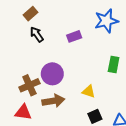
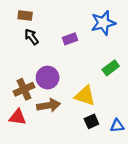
brown rectangle: (30, 14) -> (25, 15), turned 48
green rectangle: (114, 64) -> (111, 68), turned 42
yellow triangle: (89, 92) -> (85, 96), size x1.5

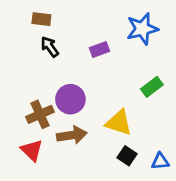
red triangle: (18, 117) -> (32, 150), turned 36
black square: (91, 121) -> (127, 156), turned -32

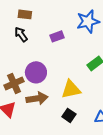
brown rectangle: (41, 19) -> (25, 14), moved
yellow triangle: (119, 123) -> (71, 89), turned -30
black square: (127, 156) -> (69, 115), moved

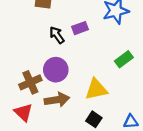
black arrow: (21, 34) -> (57, 35), moved

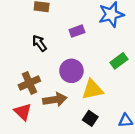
black arrow: (57, 35) -> (39, 43), moved
purple circle: (56, 70) -> (71, 71), moved

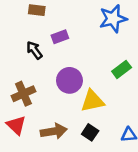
purple rectangle: (77, 31) -> (60, 37), moved
brown arrow: (55, 100) -> (54, 131), moved

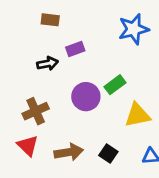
black arrow: (34, 50) -> (48, 64), turned 114
green rectangle: (122, 69) -> (115, 85), moved
yellow triangle: (92, 101) -> (137, 115), moved

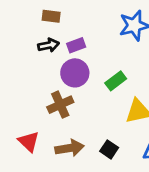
black arrow: (48, 64) -> (48, 45), moved
purple circle: (86, 97) -> (75, 73), moved
brown cross: (36, 111) -> (60, 105), moved

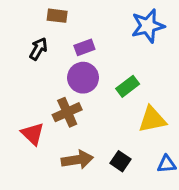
black arrow: (48, 45) -> (38, 49), moved, turned -48
red triangle: (29, 142) -> (33, 134), moved

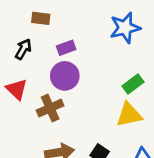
green rectangle: (128, 86) -> (133, 84), moved
red triangle: (33, 134) -> (17, 89), moved

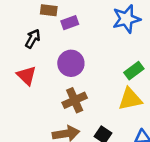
purple rectangle: (66, 48) -> (70, 23), moved
brown cross: (50, 108) -> (75, 100), moved

